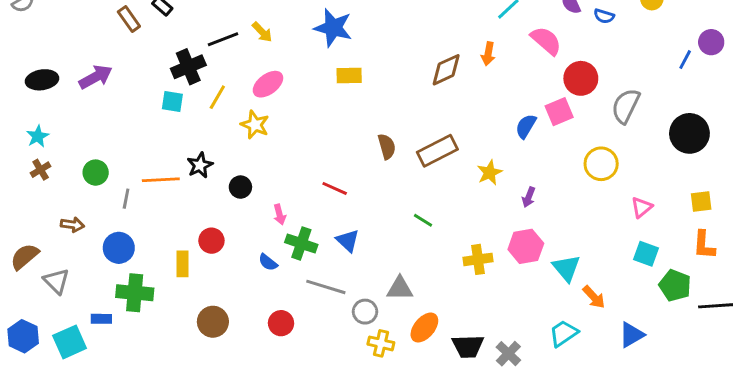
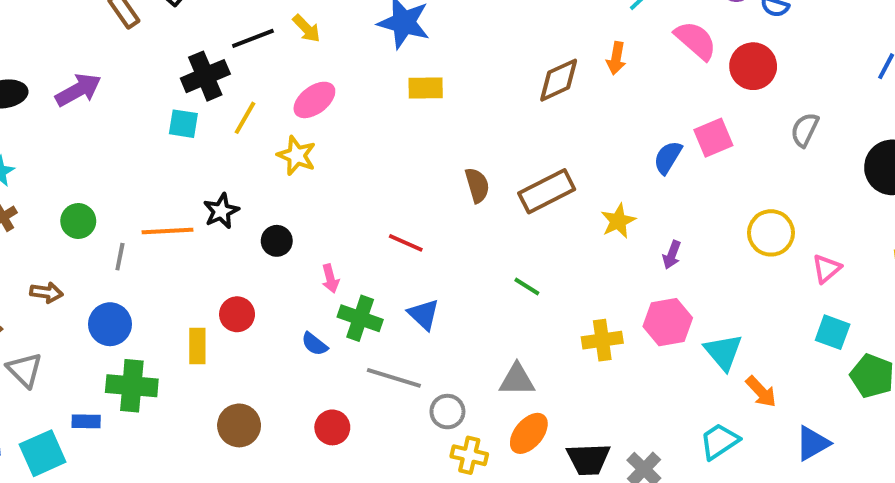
red circle: (581, 78) -> (753, 66), moved
gray semicircle: (626, 106) -> (805, 130), size x0.7
yellow circle: (601, 164) -> (771, 233), moved
gray triangle: (400, 288) -> (517, 380), moved

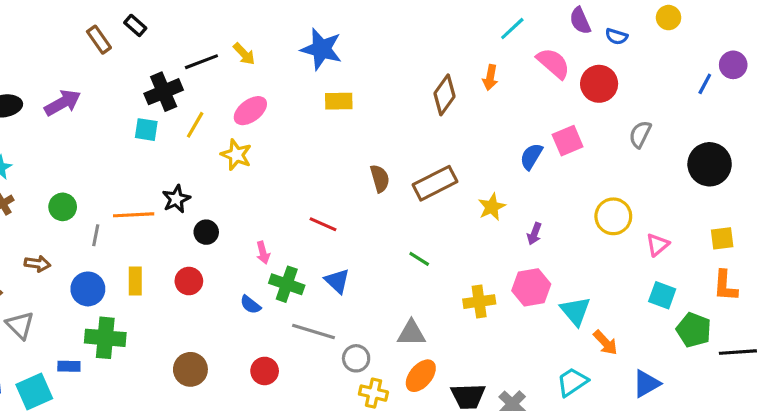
brown diamond: (559, 80) -> (444, 95), turned -30
black circle: (277, 241) -> (206, 232), moved
yellow rectangle: (197, 346) -> (135, 281), moved

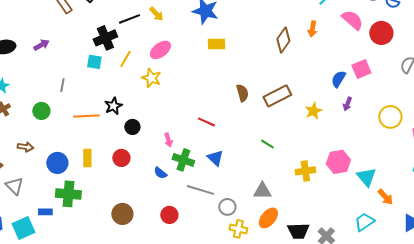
purple arrow: (63, 103) -> (41, 45), size x0.7
purple arrow: (534, 234) -> (347, 104), moved
gray line: (96, 235) -> (62, 85), moved

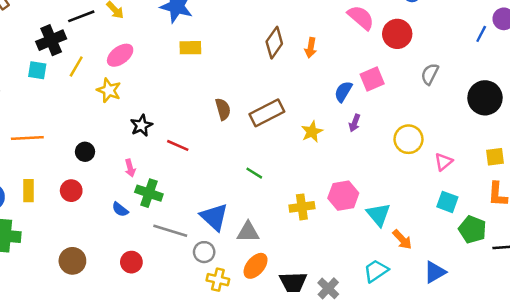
orange arrow: (312, 29) -> (311, 48), moved
black star: (113, 106) -> (141, 125), moved
blue triangle: (215, 158) -> (214, 217), moved, size x1.4

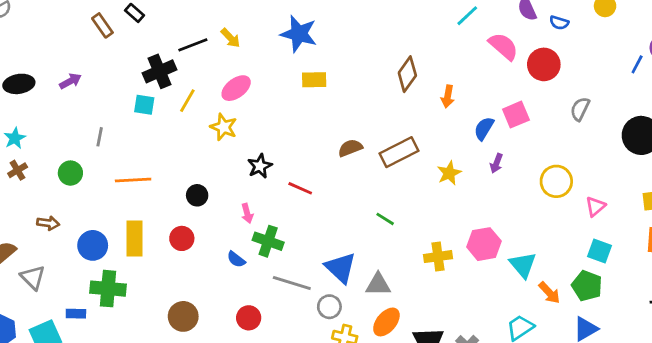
orange arrow: (311, 48) -> (448, 96), moved
brown semicircle: (223, 109) -> (350, 148), turned -95
yellow rectangle: (29, 191) -> (134, 238), size x1.4
green pentagon: (472, 229) -> (587, 286), moved

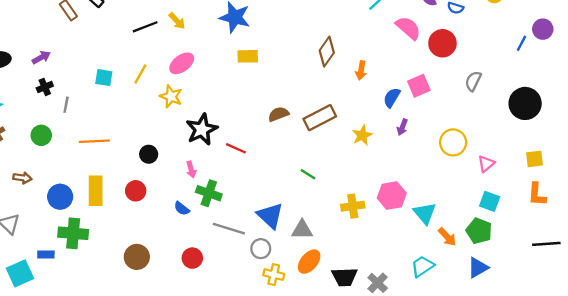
black cross: (160, 71) -> (45, 87), moved, size x0.6
black star: (260, 166) -> (202, 129), size x1.5

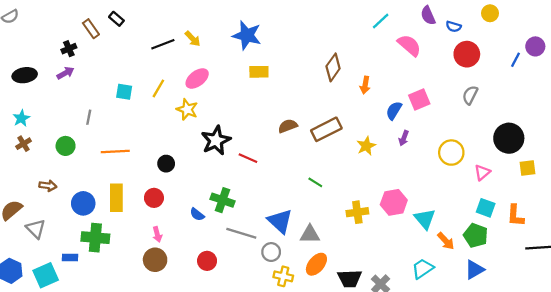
red circle: (442, 43) -> (467, 54), moved
black cross: (45, 87) -> (69, 49), moved
black circle: (525, 103) -> (509, 138), moved
pink arrow: (191, 170) -> (157, 234), moved
orange L-shape: (537, 194) -> (515, 216), moved

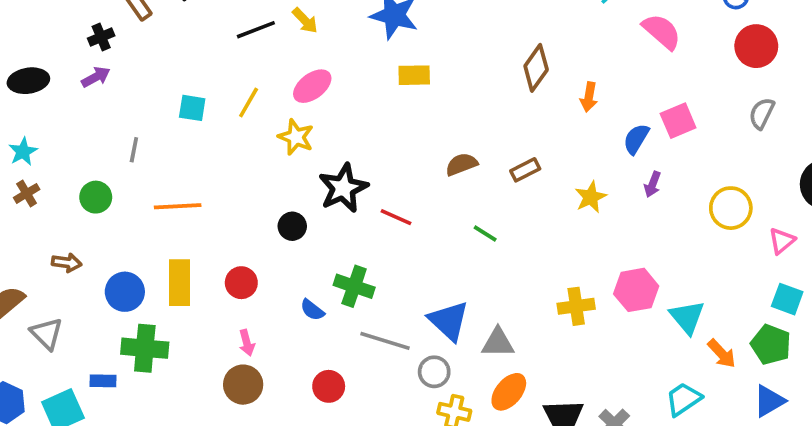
brown rectangle: (326, 129) -> (525, 170), size x0.6
black circle: (166, 164) -> (292, 226), moved
green line: (315, 182) -> (485, 234), moved

